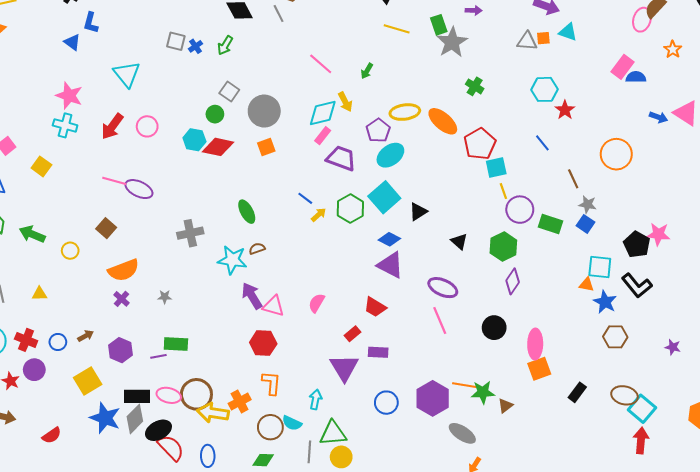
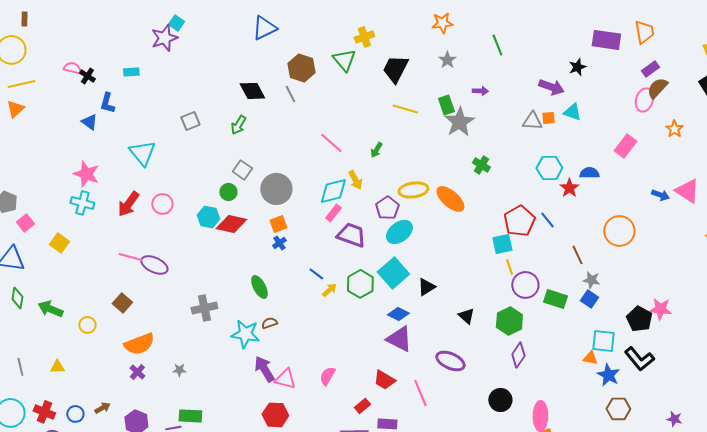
gray square: (176, 41) -> (190, 121), turned -36
blue cross: (195, 46) -> (279, 243), moved
blue semicircle: (636, 77) -> (589, 173), moved
red pentagon: (480, 144) -> (519, 221), moved
pink line: (440, 320) -> (420, 393), moved

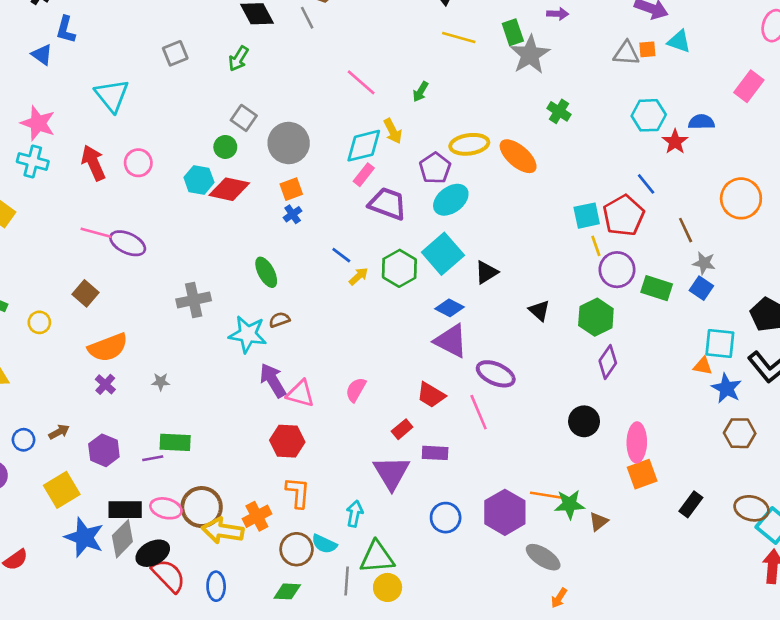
red arrow: (128, 204) -> (93, 163), turned 120
red pentagon: (519, 221) -> (624, 216), moved
purple ellipse: (450, 361) -> (496, 374), moved

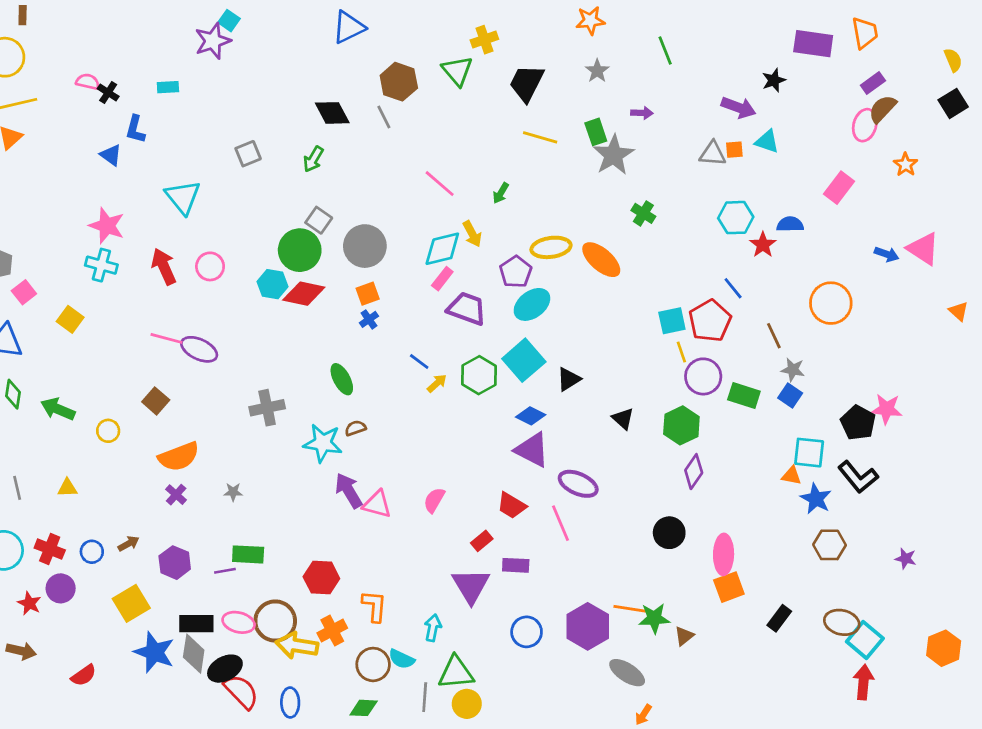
green circle: (225, 147) -> (300, 250), size x1.8
red hexagon: (287, 441) -> (321, 578), moved
gray diamond: (122, 539) -> (194, 654), turned -36

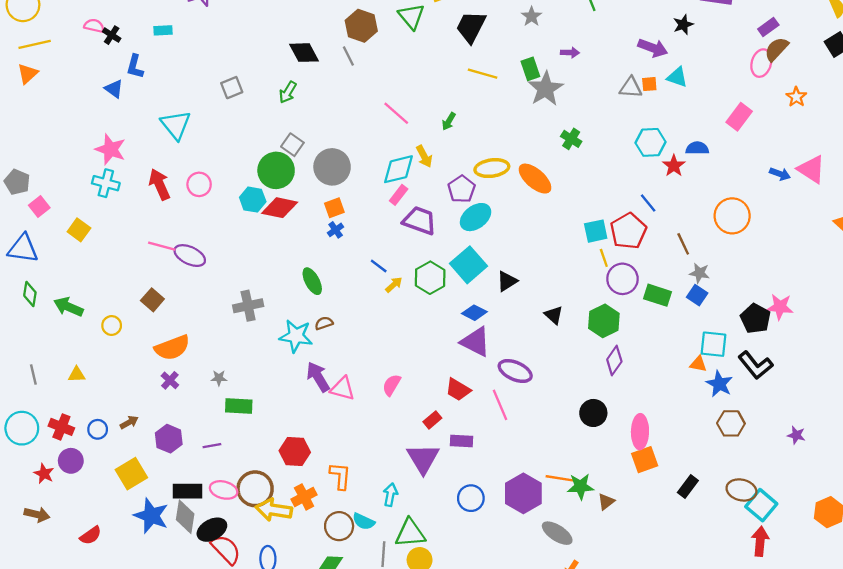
green rectangle: (248, 554) -> (239, 406), moved

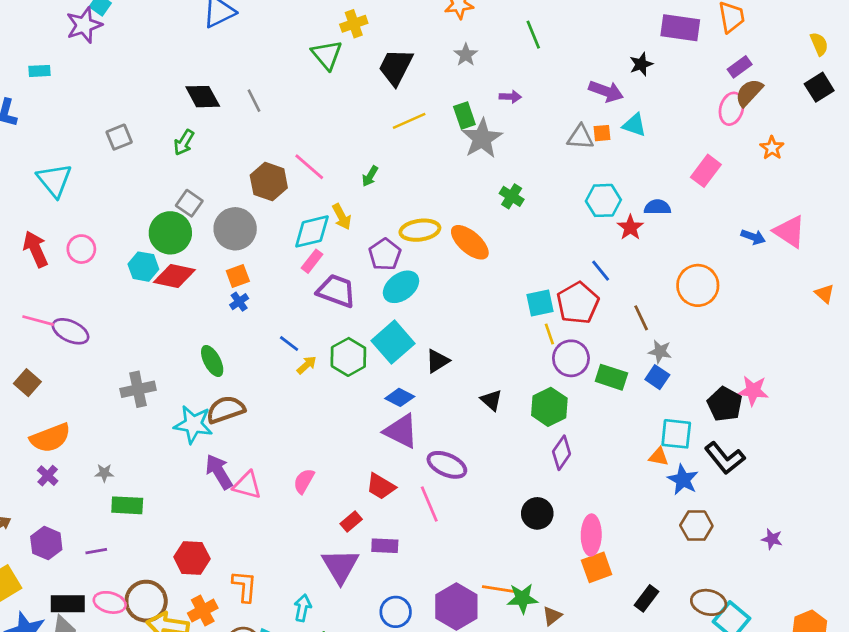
brown hexagon: (361, 26) -> (269, 182), moved
yellow line: (483, 74) -> (409, 121), turned -40
brown semicircle: (324, 323) -> (226, 410), size x1.8

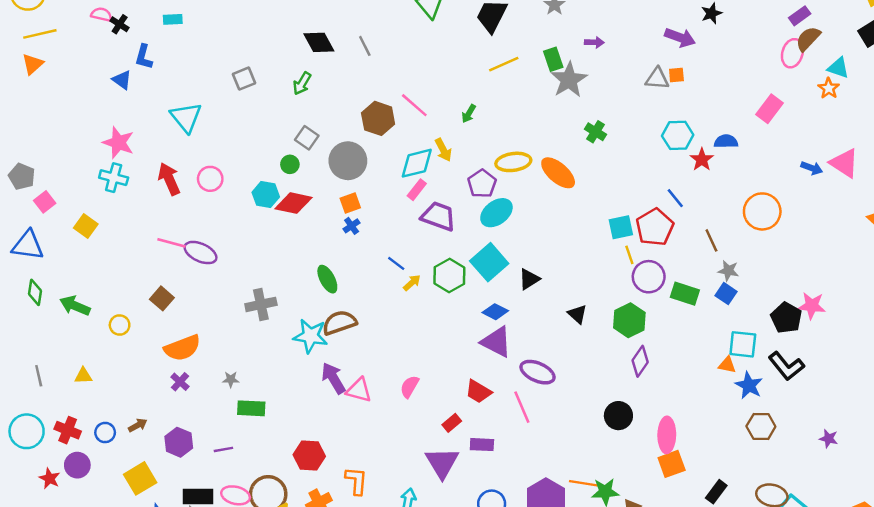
cyan triangle: (634, 125) -> (838, 68), moved
green circle: (170, 233) -> (290, 164), size x0.5

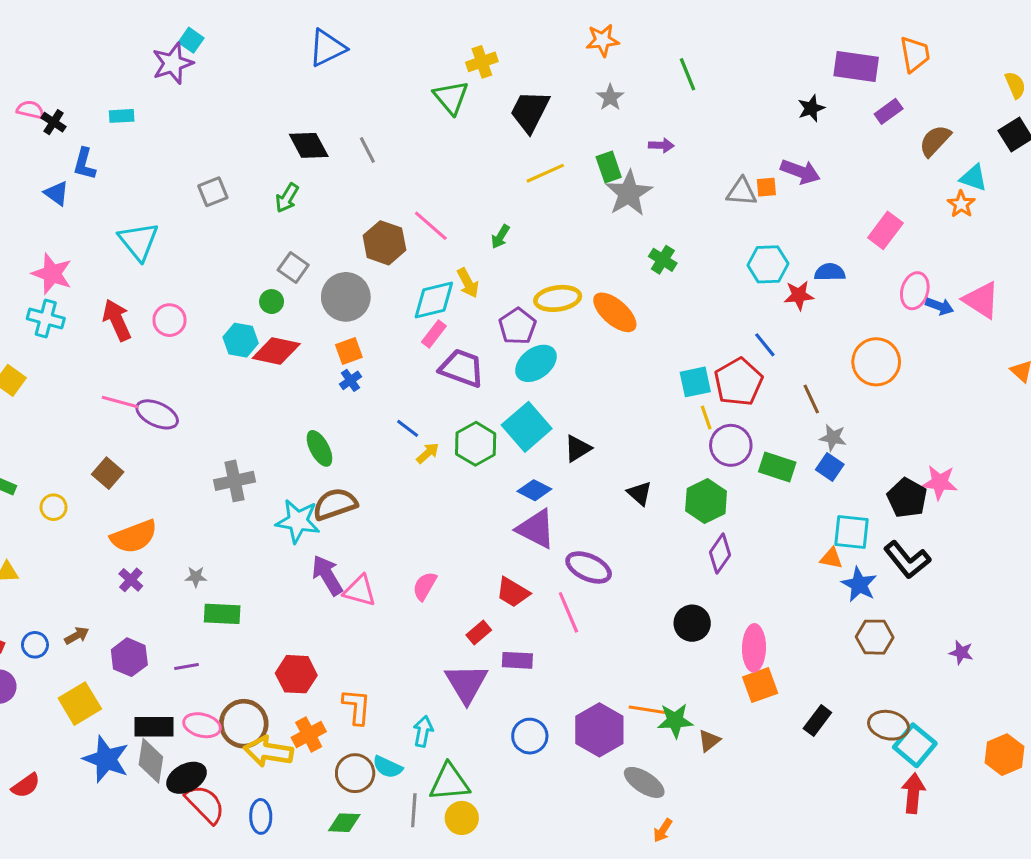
purple rectangle: (800, 16) -> (889, 111), moved
purple arrow: (680, 38) -> (800, 172), moved
pink ellipse: (792, 53) -> (915, 291), moved
red star: (702, 160) -> (799, 295), turned 30

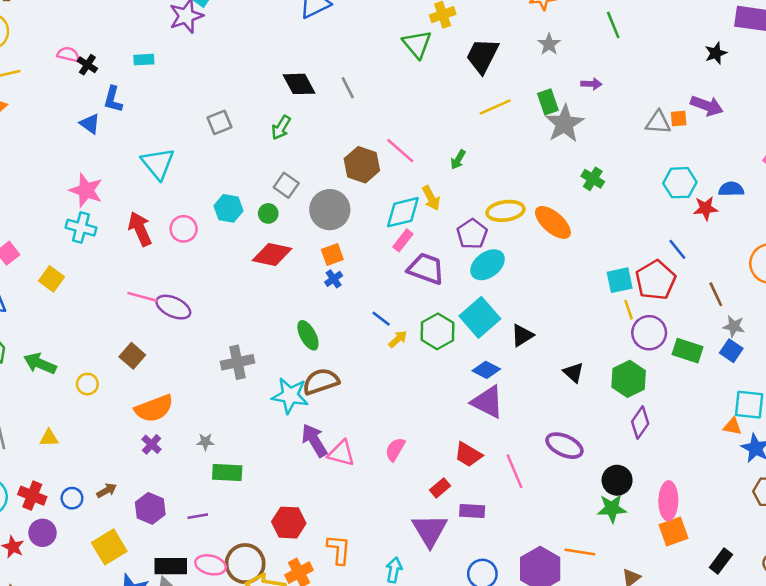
cyan hexagon: (241, 340) -> (228, 208), moved
purple ellipse: (589, 567) -> (564, 446), moved
green star: (675, 721) -> (612, 508), moved

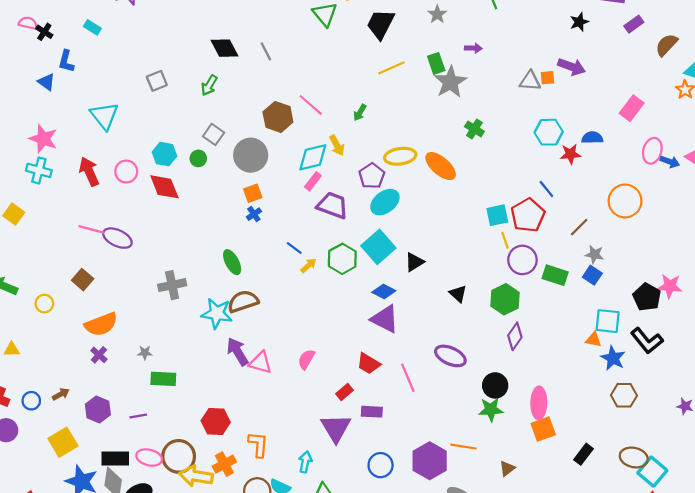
cyan rectangle: (144, 60) -> (92, 27), turned 35
red diamond: (272, 254) -> (164, 187), moved, turned 56
brown line: (716, 294) -> (579, 227), turned 70

